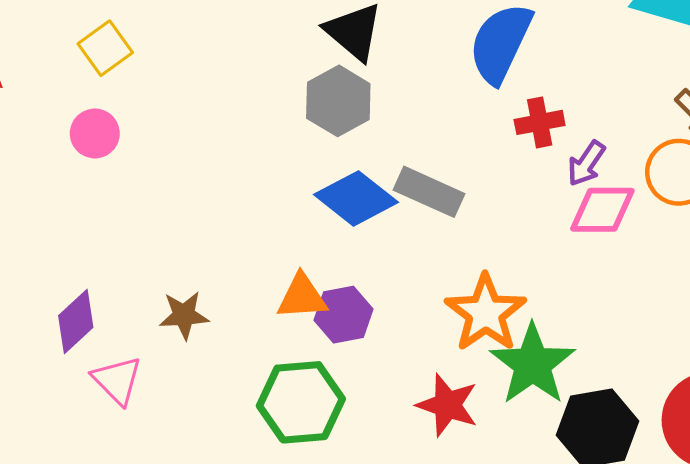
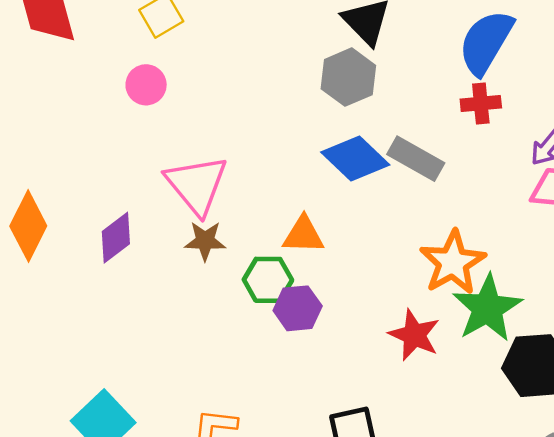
red cross: (540, 122) -> (481, 103), moved
purple hexagon: (344, 315) -> (298, 308), moved
pink triangle: (117, 380) -> (197, 185), moved, size x1.5
green hexagon: (301, 402) -> (268, 280), moved, size x0.7

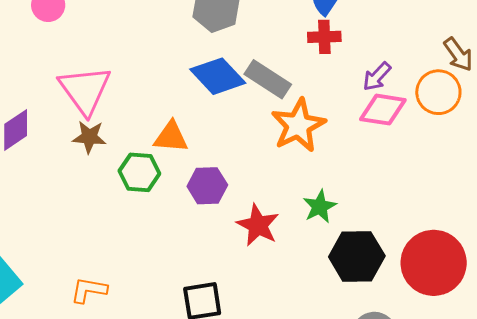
orange star: (453, 262) -> (298, 125), moved
purple hexagon: (298, 308) -> (207, 186), moved
green star: (487, 308) -> (320, 207), size x0.6

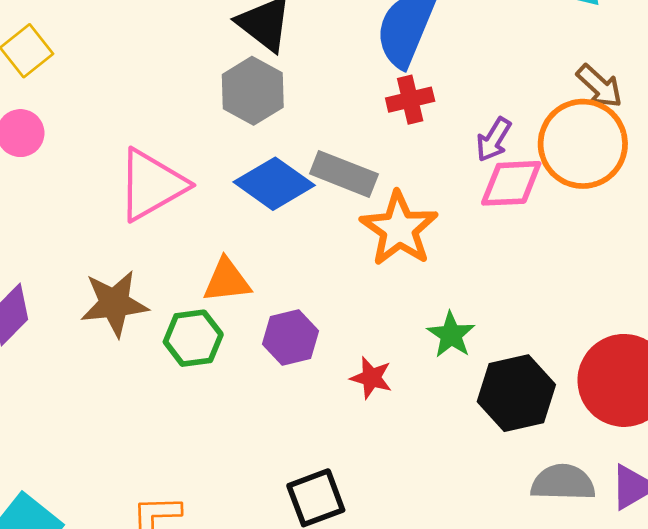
pink triangle: (85, 90) -> (152, 185), moved, turned 48
orange circle: (438, 92) -> (583, 144), size x1.4
brown star: (89, 137) -> (114, 303), size x1.4
red star: (258, 225) -> (371, 378), size x0.7

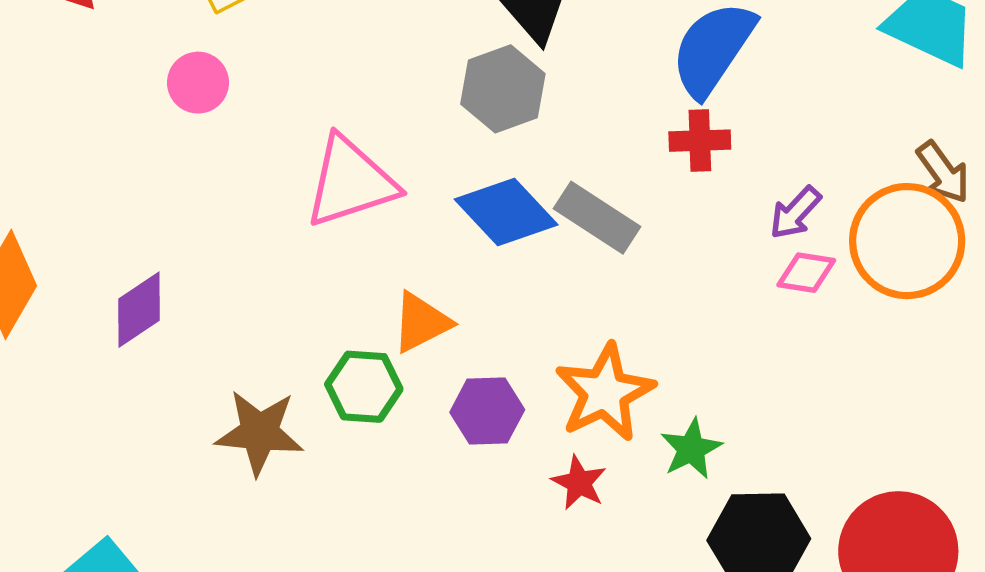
pink diamond: (511, 183) -> (806, 273), size x0.7
orange star: (399, 229) -> (605, 392), moved
orange triangle: (227, 280) -> (421, 322), turned -32
brown star: (114, 303) -> (259, 432), moved

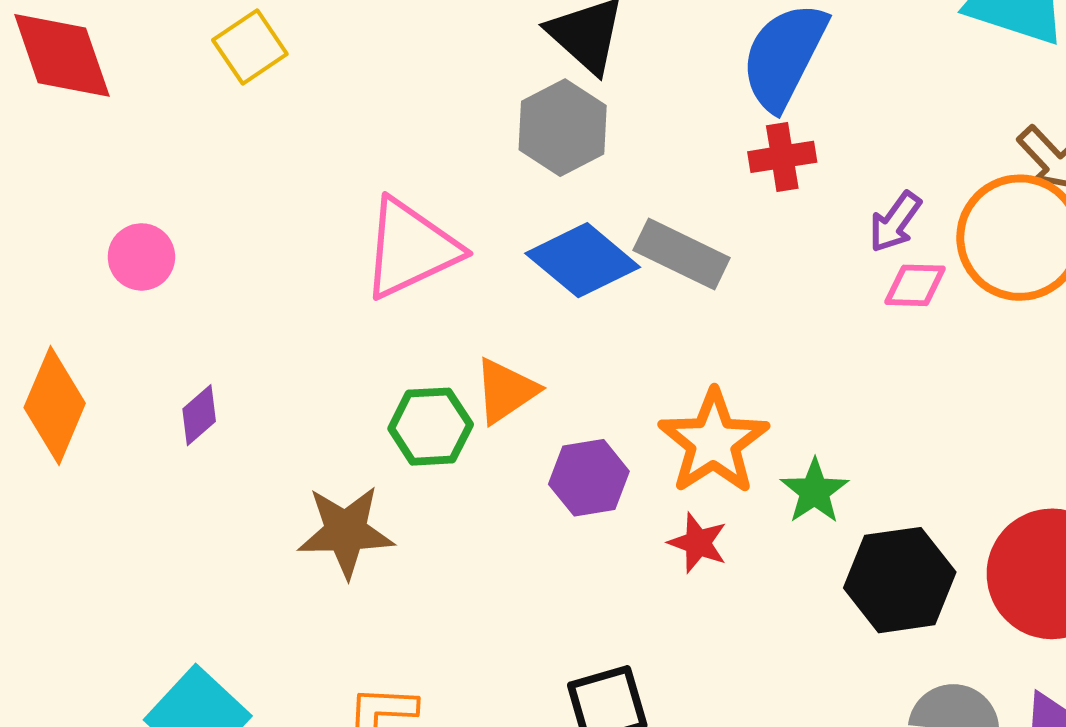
pink circle: (198, 83) -> (141, 257), moved
purple diamond: (139, 310) -> (199, 415), size x0.7
green hexagon: (364, 387) -> (431, 427), moved

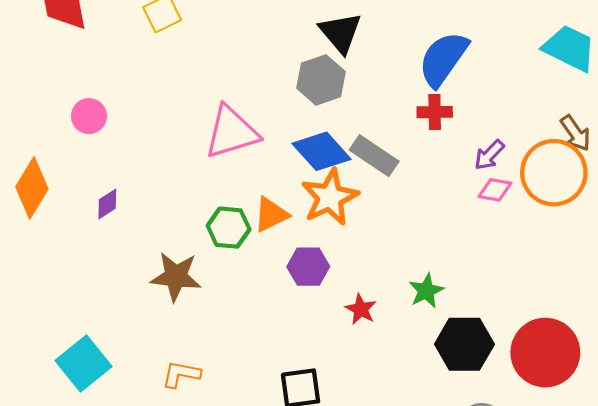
orange star: (714, 442) -> (330, 197), moved

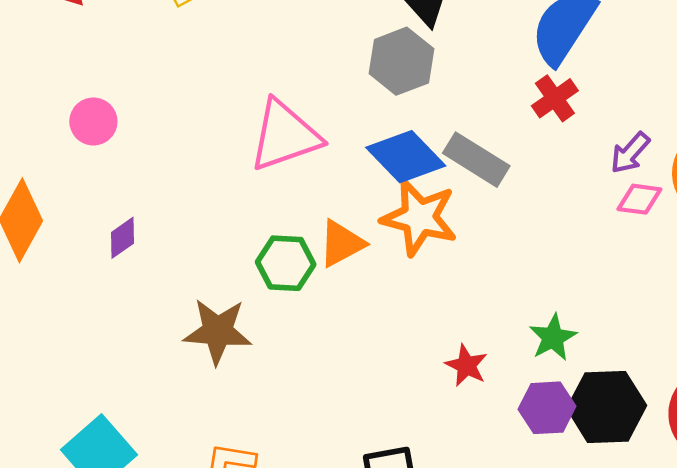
red cross: (435, 112) -> (555, 98), turned -32
orange star: (330, 197) -> (419, 217), turned -30
purple hexagon: (308, 267) -> (547, 408), moved

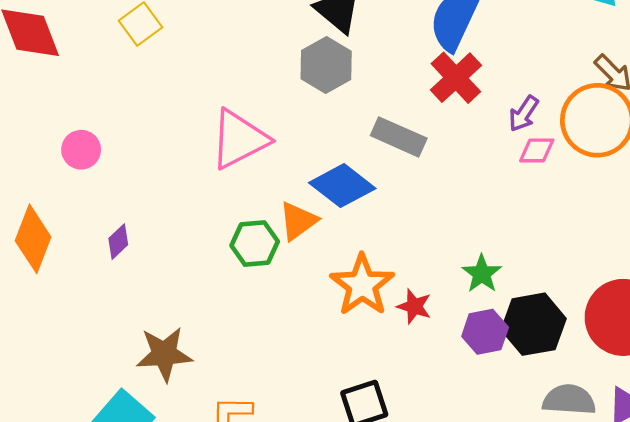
red cross: (555, 98) -> (456, 78), size x1.4
blue diamond: (406, 157) -> (342, 186), moved
orange star: (419, 217) -> (362, 285), moved, turned 30
brown star: (218, 331) -> (164, 354), moved

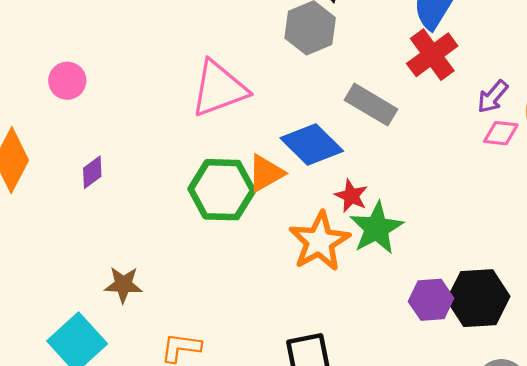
green hexagon: (255, 244) -> (222, 190), size x1.4
green star: (482, 274) -> (377, 228), moved, size x1.4
red star: (414, 306) -> (351, 196), moved
brown star: (164, 354) -> (123, 285), size x0.7

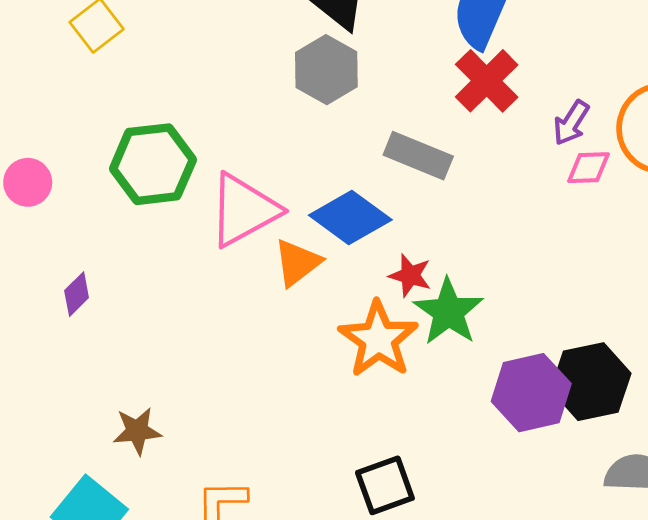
pink triangle: (219, 89) -> (244, 210), moved
green hexagon: (222, 190) -> (153, 164), moved
purple hexagon: (431, 300) -> (531, 393), size x1.4

